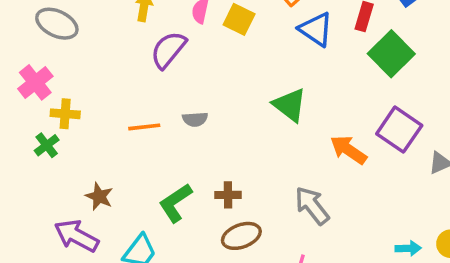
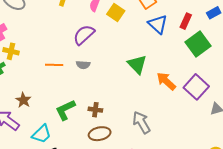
purple semicircle: (168, 50) -> (84, 35), moved
orange arrow: (348, 150) -> (166, 81), moved

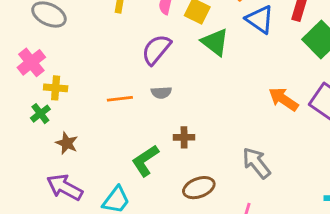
green triangle: (137, 64) -> (215, 42), moved
brown star: (23, 100) -> (67, 143), moved
brown cross: (95, 110) -> (184, 137), moved

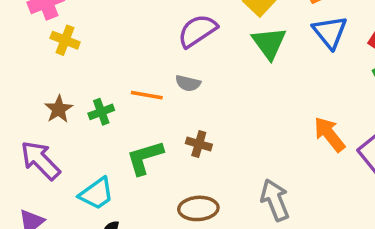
orange line: (120, 99) -> (147, 95), moved
green cross: (40, 114) -> (101, 112), moved

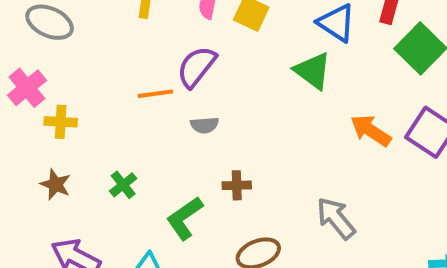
green triangle: (269, 43) -> (313, 71), moved
orange line: (147, 95) -> (155, 94), moved
brown star: (59, 109) -> (55, 184), moved

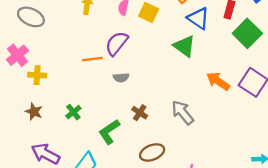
brown cross: (237, 185) -> (140, 113), turned 35
gray arrow: (336, 218) -> (183, 113), moved

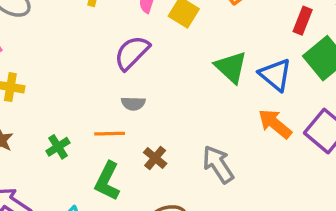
blue triangle: (198, 18) -> (275, 75), moved
orange line: (92, 59) -> (110, 134), moved
green L-shape: (109, 132) -> (107, 181), turned -35

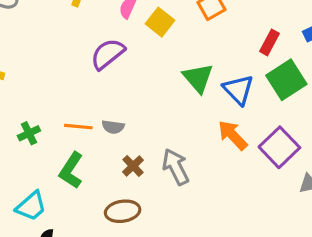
gray semicircle: (133, 103) -> (113, 127), moved
brown cross: (155, 158) -> (133, 166), moved

